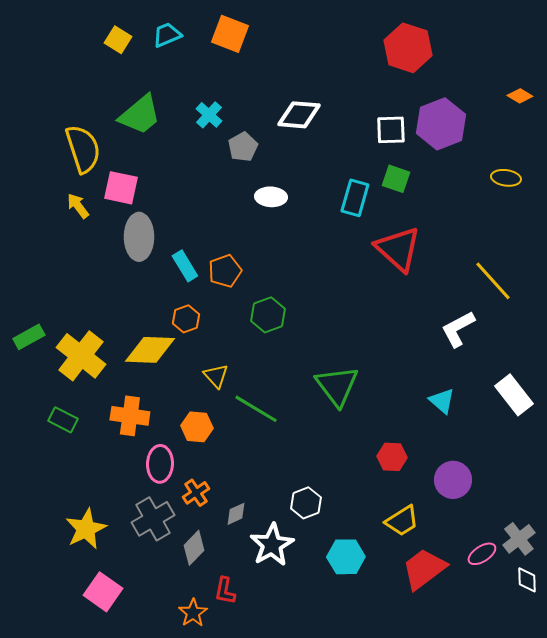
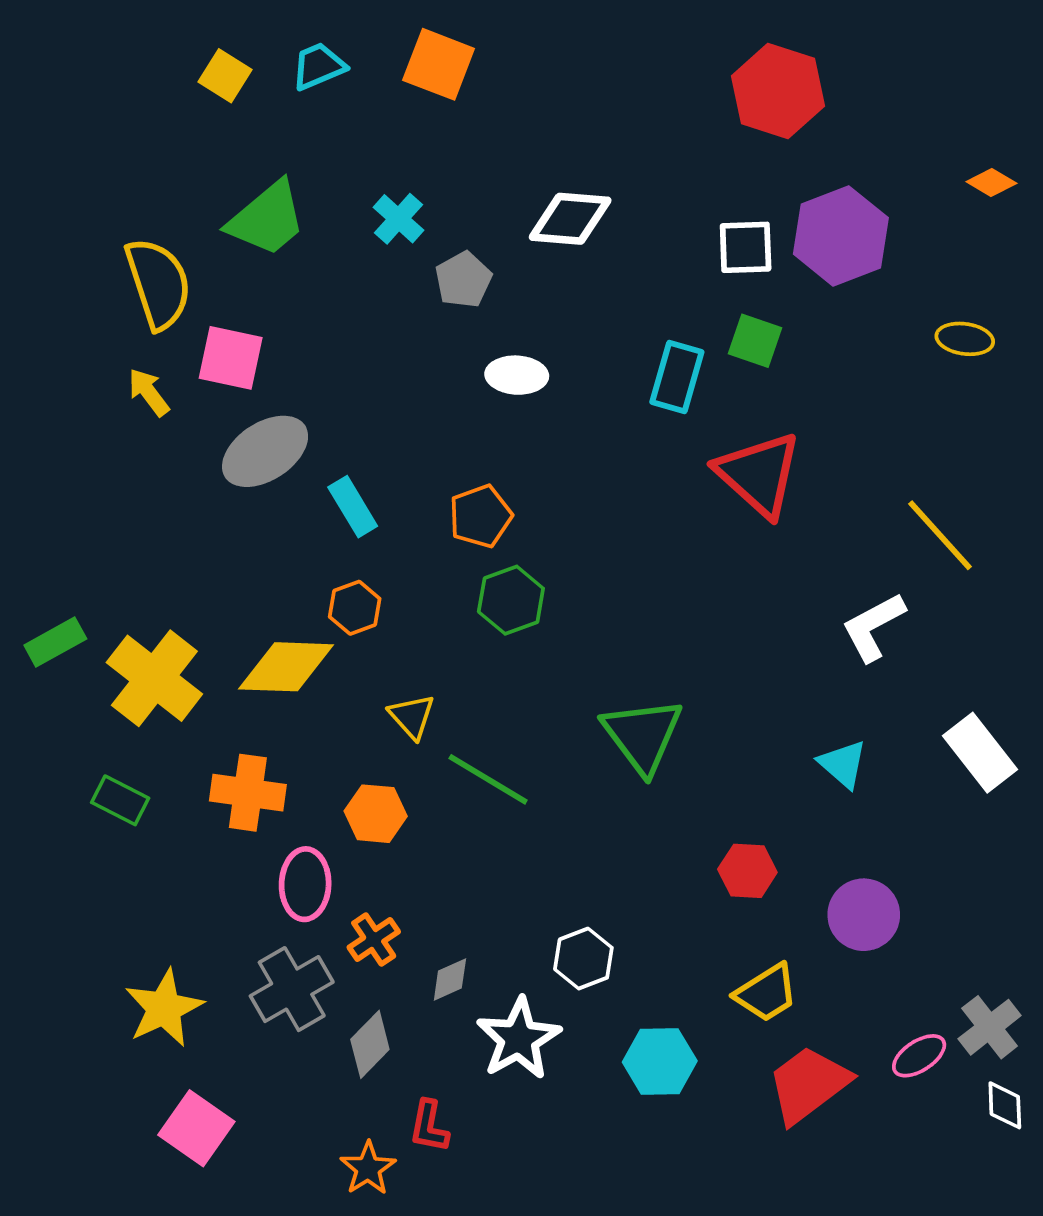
gray ellipse: (139, 237) -> (265, 451), turned 57
orange pentagon: (225, 271) -> (480, 516), moved

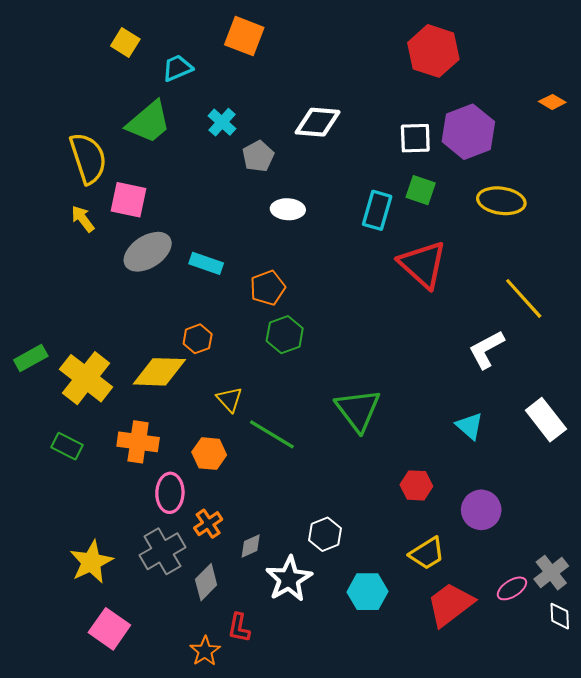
cyan trapezoid: (318, 66) -> (177, 68), moved
yellow ellipse: (965, 339) -> (501, 201), moved, size x1.5
cyan rectangle: (353, 507) -> (206, 263), moved, turned -40

